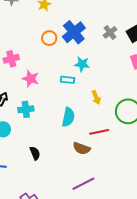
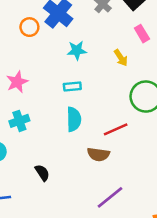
pink star: (31, 79) -> (17, 82), turned -30
cyan rectangle: (68, 80) -> (72, 87), moved
yellow arrow: (96, 97) -> (121, 58), moved

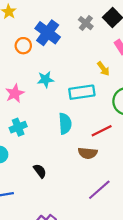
cyan star: (77, 50) -> (46, 79), moved
cyan rectangle: (72, 87) -> (82, 92), moved, size x1.6

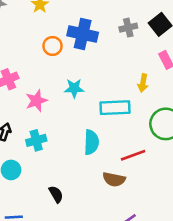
gray cross: (86, 23) -> (128, 28), turned 32
blue cross: (48, 33) -> (83, 34), turned -30
yellow arrow: (103, 69) -> (143, 83), turned 40

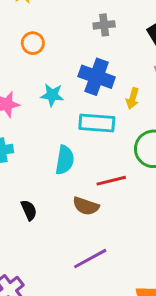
gray cross: (128, 28) -> (104, 25), moved
blue cross: (83, 34) -> (97, 77), moved
black semicircle: (56, 194) -> (29, 210), moved

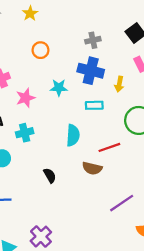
gray cross: (104, 25) -> (93, 40), moved
cyan rectangle: (97, 123) -> (94, 105), size x0.7
purple line: (90, 259) -> (122, 203), moved

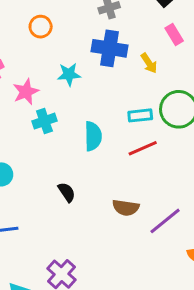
yellow arrow: (119, 84) -> (149, 63), turned -40
cyan rectangle: (94, 105) -> (140, 115), moved
cyan cross: (25, 133) -> (44, 121), moved
brown semicircle: (92, 168) -> (126, 208), moved

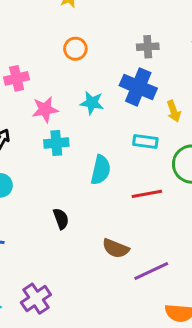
cyan rectangle: (140, 115) -> (145, 142), moved

